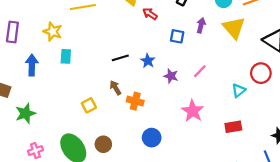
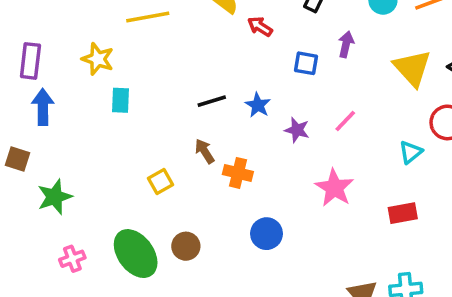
yellow triangle: (234, 28) -> (412, 68), moved
blue arrow: (32, 65) -> (43, 107), moved

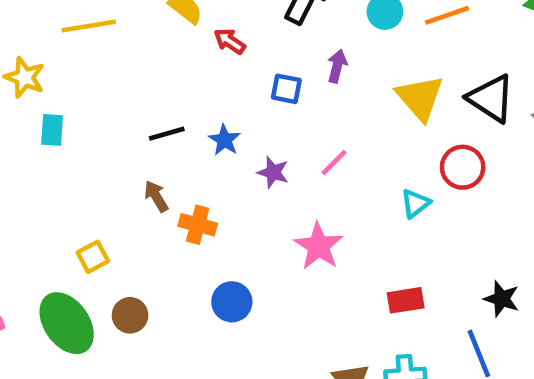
yellow square: (160, 182) -> (93, 257), moved
red rectangle: (403, 213) -> (406, 300), moved

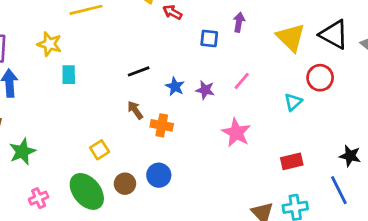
blue star: (225, 140) -> (175, 86), moved
blue circle: (232, 302) -> (159, 175), moved

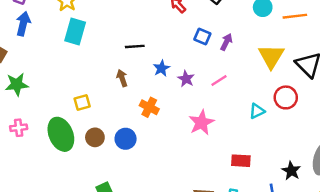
purple arrow: (239, 22) -> (226, 42), moved
cyan rectangle: (69, 75) -> (75, 31), size x1.5
orange cross: (162, 125) -> (149, 107), moved

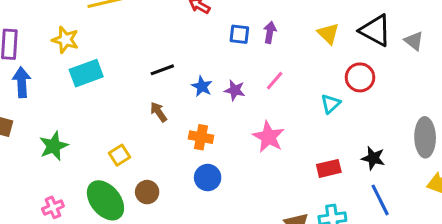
cyan rectangle: (75, 31) -> (86, 73), turned 70
yellow triangle: (271, 56) -> (328, 33), size x0.7
green star: (17, 84) -> (54, 146), moved
blue circle: (126, 139) -> (208, 178), moved
black star: (291, 171) -> (373, 158), moved

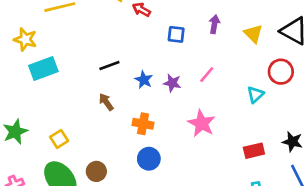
purple arrow: (270, 32) -> (214, 24), moved
yellow square: (120, 155) -> (59, 139), moved

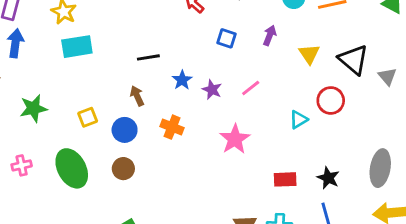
yellow square: (59, 139) -> (88, 117), moved
blue circle: (149, 159) -> (125, 130), moved
brown circle: (96, 171) -> (123, 169), moved

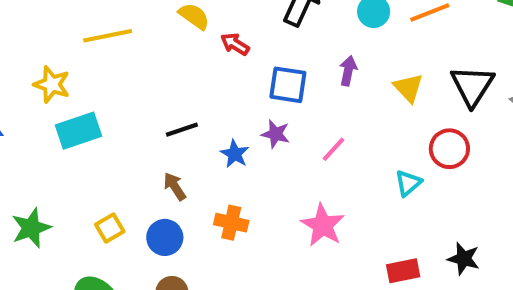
blue square: (226, 38) -> (288, 85), size x1.4
black triangle: (354, 60) -> (472, 86), turned 32
purple star: (212, 90) -> (276, 134), moved

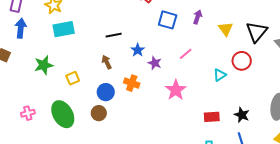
purple star: (276, 134) -> (155, 63), moved
green star: (31, 228) -> (44, 65), moved
blue circle: (165, 237) -> (106, 92), moved

